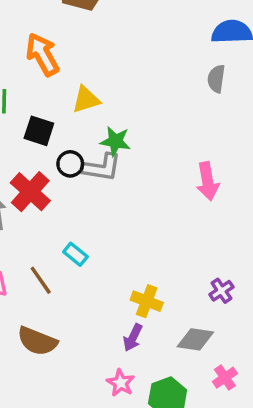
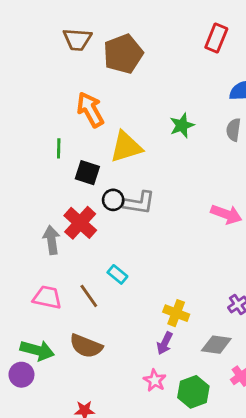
yellow triangle: (86, 100) -> (126, 147), size x1.4
green star: (115, 141) -> (182, 125), moved, turned -30
pink arrow: (208, 181) -> (226, 214), turned -60

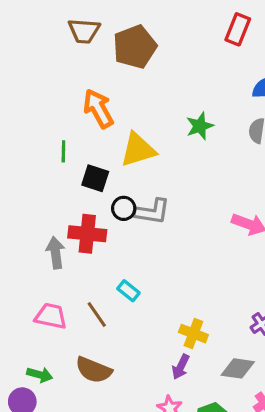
red cross: (80, 223) -> (87, 234), turned -36
green arrow: (37, 350) -> (40, 375), size x0.7

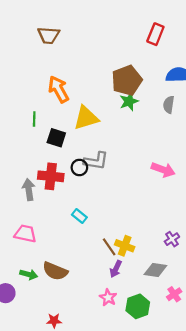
brown pentagon: (135, 47) -> (127, 80), moved
black circle: (124, 208) -> (79, 168), moved
brown line: (97, 315) -> (109, 247), moved
green arrow: (40, 375) -> (29, 274), moved

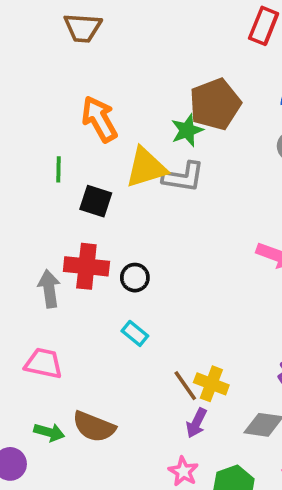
green star: (129, 101) -> (187, 130), moved
gray L-shape: (96, 161) -> (183, 177), moved
black circle: (79, 168) -> (135, 278), moved

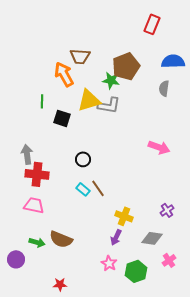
brown trapezoid: (83, 28) -> (80, 56), moved
green star: (187, 130) -> (111, 80), turned 30
red cross: (86, 266) -> (37, 174), moved
gray arrow: (49, 289) -> (27, 154), moved
brown line: (185, 386) -> (98, 188), moved

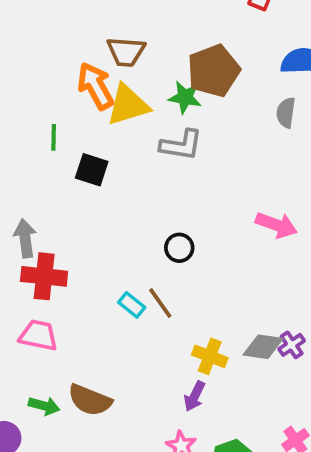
yellow triangle: (89, 100) -> (128, 105), moved
black circle: (83, 159) -> (179, 248), moved
gray diamond: (152, 238) -> (263, 347), moved

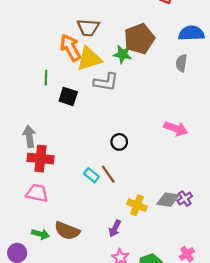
gray L-shape: (181, 145) -> (106, 82), moved
purple arrow: (195, 396) -> (115, 229), moved

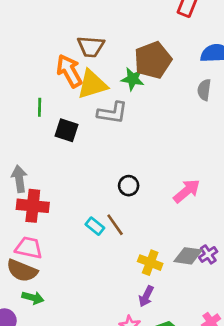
pink arrow: (176, 129) -> (187, 191), moved, turned -60
purple arrow: (115, 229) -> (146, 296), moved
brown semicircle: (67, 231) -> (22, 271), moved

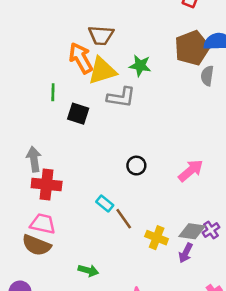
brown pentagon: (153, 60) -> (192, 48), moved
brown line: (115, 225) -> (124, 219), moved
purple arrow: (146, 296) -> (186, 253), moved
green arrow: (33, 298) -> (88, 271), moved

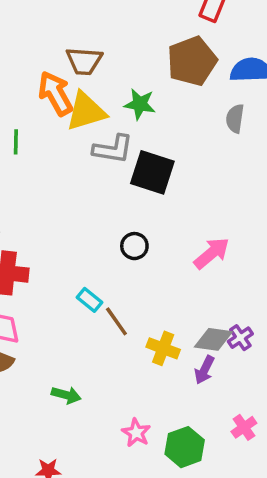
brown pentagon: (192, 48) -> (192, 61), moved
black square: (78, 114) -> (152, 172), moved, size x1.4

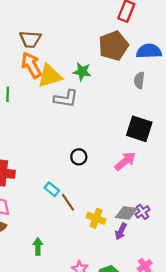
brown trapezoid: (84, 61) -> (30, 39), moved
black square: (152, 172) -> (139, 129), moved
green arrow: (66, 395) -> (38, 246), turned -105

